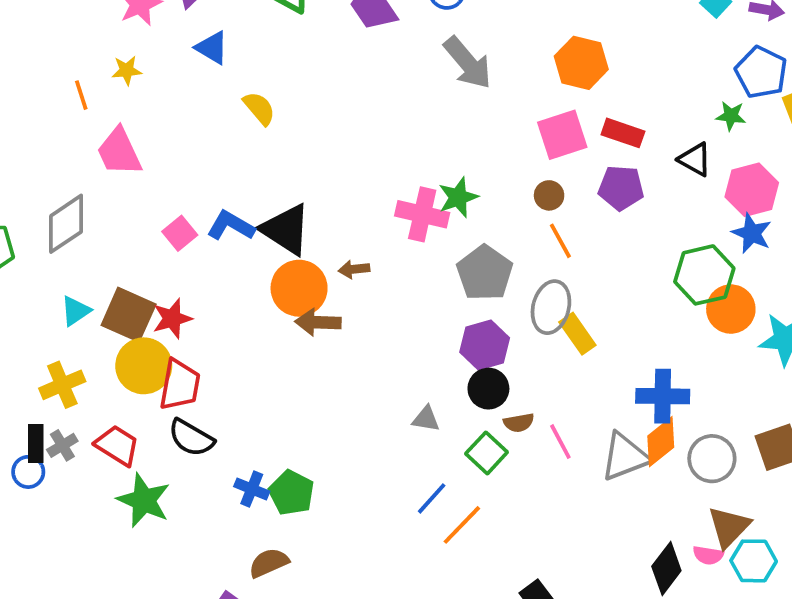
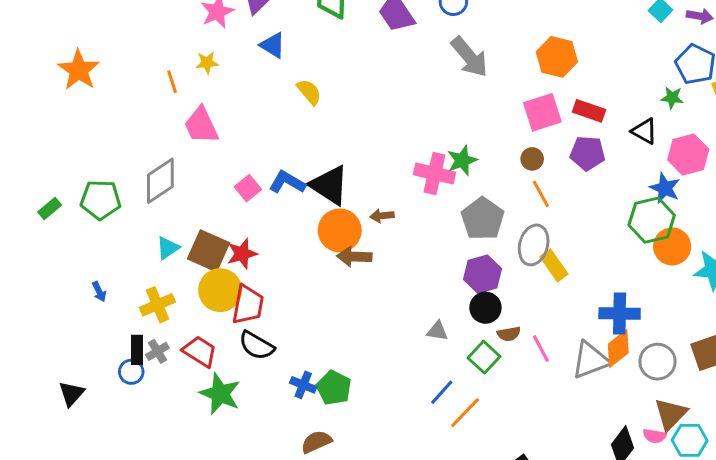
blue star: (752, 233) -> (665, 188), moved

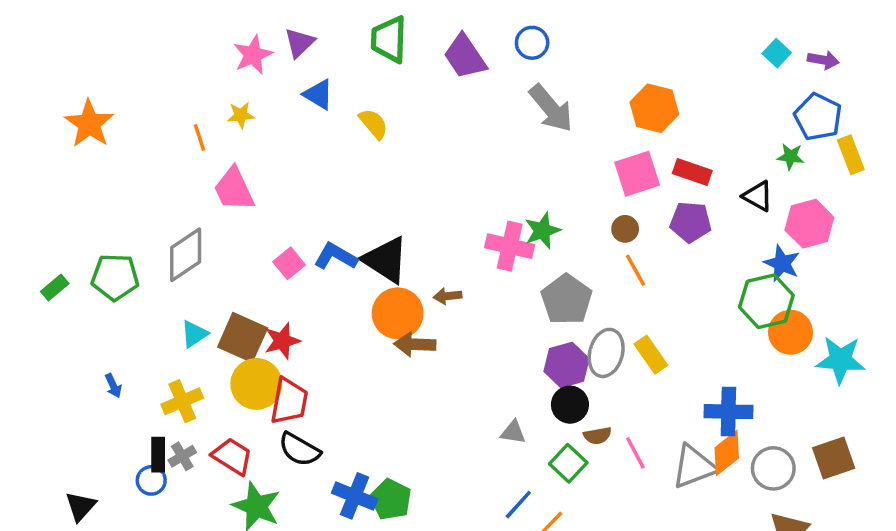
yellow semicircle: (309, 92) -> (374, 124), moved
gray ellipse: (534, 245) -> (606, 353), moved
blue cross: (303, 385) -> (355, 496), size x1.4

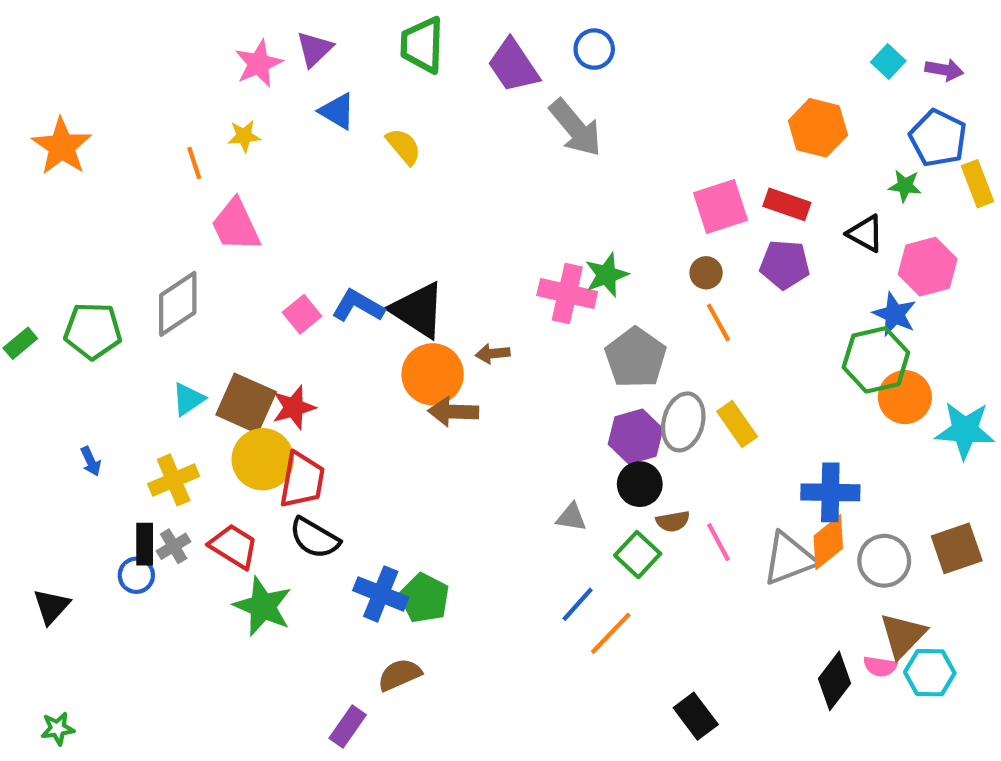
gray arrow: (551, 108) -> (576, 128), moved
orange hexagon: (654, 108) -> (818, 128), moved

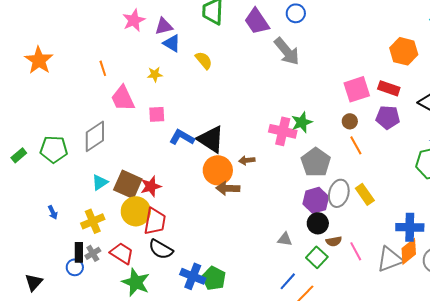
purple triangle: (314, 49) -> (164, 26), moved, turned 30
yellow star: (244, 136) -> (155, 74), moved
pink square: (302, 314) -> (157, 114), moved, turned 36

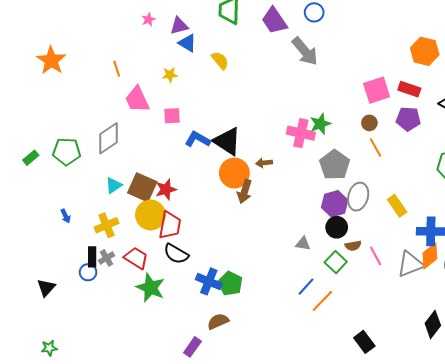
pink star: (134, 20) -> (148, 20), size x0.6
brown arrow: (228, 188) -> (245, 191), turned -75
yellow rectangle: (365, 194) -> (397, 206), moved

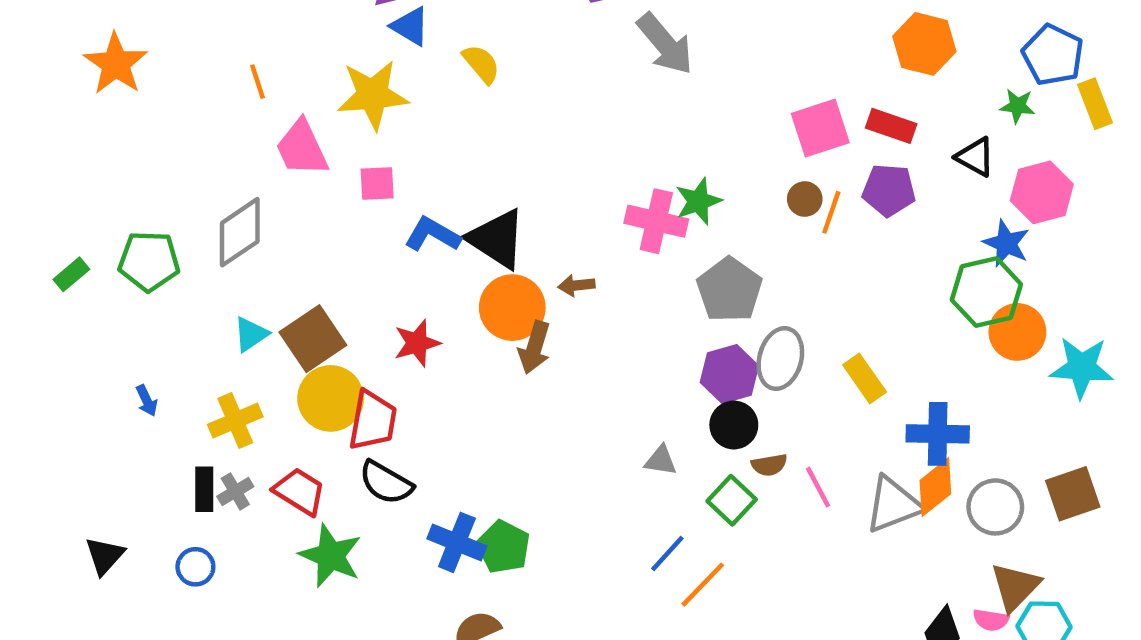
yellow star: (170, 75) -> (373, 95), size x2.0
orange line: (376, 147) -> (831, 212), moved, turned 48
brown square: (142, 187) -> (313, 339), turned 32
red star: (166, 189) -> (417, 343), moved
blue circle: (88, 272) -> (195, 567), moved

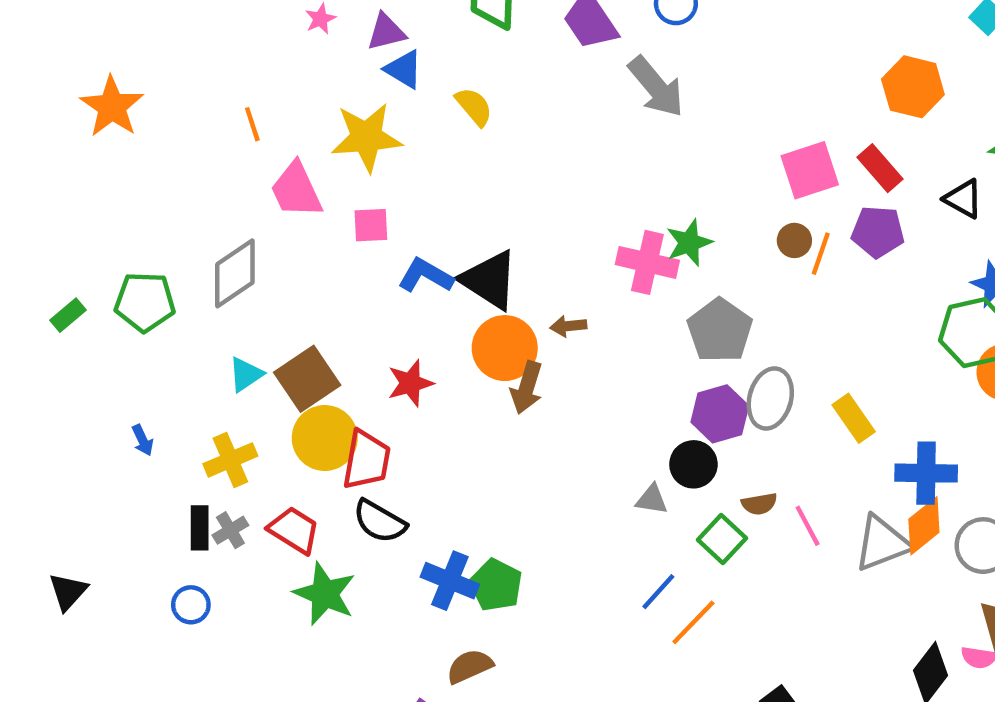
red rectangle: (891, 126) -> (880, 168), turned 30
black circle: (734, 425) -> (693, 464), moved
black triangle: (105, 556) -> (68, 592), moved

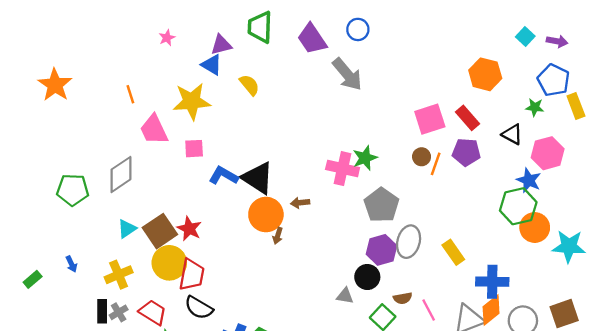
purple triangle: (386, 32) -> (221, 45), moved
green rectangle: (68, 315) -> (33, 279), moved
red star: (410, 383) -> (189, 229), moved, turned -30
brown arrow: (527, 388) -> (278, 236), size x0.6

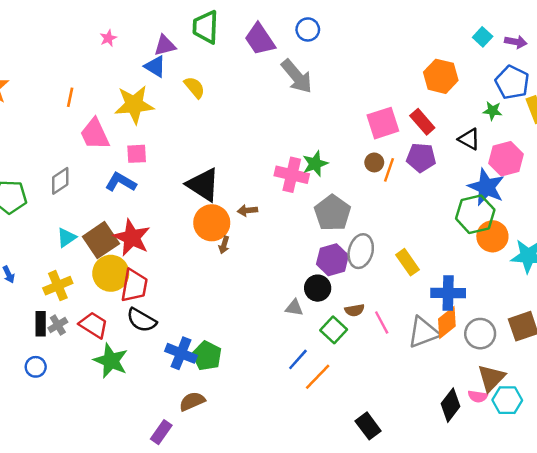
orange line: (130, 94) -> (70, 97), turned 30
gray diamond: (121, 174) -> (60, 181), size x0.7
blue L-shape: (224, 176) -> (121, 182), moved
blue star: (529, 180) -> (486, 187), size x1.4
red star: (189, 229) -> (132, 238), size x1.4

